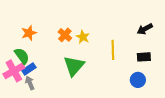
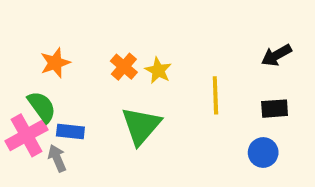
blue rectangle: (29, 69) -> (70, 132), moved, turned 40

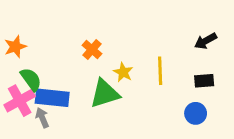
orange star: (55, 63) -> (15, 47), moved
yellow star: (158, 70) -> (123, 72), moved
green triangle: (141, 126) -> (105, 94), turned 32
blue rectangle: (70, 132) -> (52, 98), size x1.6

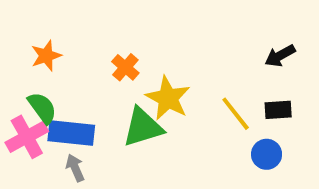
orange star: (15, 47) -> (46, 56), moved
yellow line: (160, 71) -> (236, 114), moved, turned -36
yellow star: (123, 72) -> (168, 98), size x1.6
gray arrow: (42, 118) -> (75, 168), moved

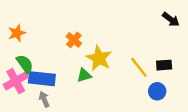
orange star: (46, 56) -> (17, 33), moved
black arrow: (280, 56) -> (171, 19), moved, turned -114
green triangle: (143, 127) -> (84, 75), size x0.6

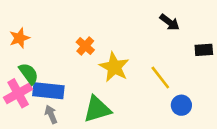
black arrow: (171, 19) -> (170, 22), moved
black rectangle: (164, 65) -> (204, 50), moved
green triangle: (84, 75) -> (97, 109), moved, size x1.6

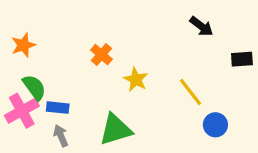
yellow star: (114, 67) -> (136, 79), size x0.7
blue rectangle: (48, 91) -> (58, 108), size x0.6

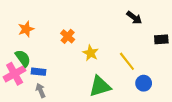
orange star: (23, 45) -> (26, 29), moved
green triangle: (116, 129) -> (100, 86), moved

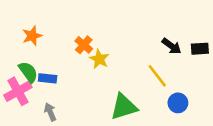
black arrow: (134, 18) -> (171, 46), moved
yellow star: (91, 53) -> (99, 59), moved
blue rectangle: (39, 72) -> (48, 78), moved

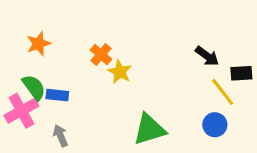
black rectangle: (200, 49) -> (241, 73), moved
yellow line: (157, 76) -> (223, 92), moved

